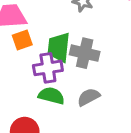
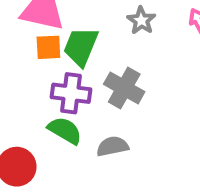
green trapezoid: (59, 47) -> (81, 47), moved

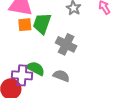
purple cross: (71, 93) -> (22, 75), moved
gray semicircle: (112, 146) -> (61, 76), turned 35

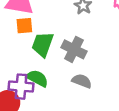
green trapezoid: (42, 23) -> (43, 44), moved
gray semicircle: (61, 76) -> (82, 81), moved

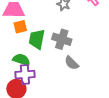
green semicircle: (37, 78) -> (21, 60), moved
gray semicircle: (82, 81) -> (72, 63), turned -147

